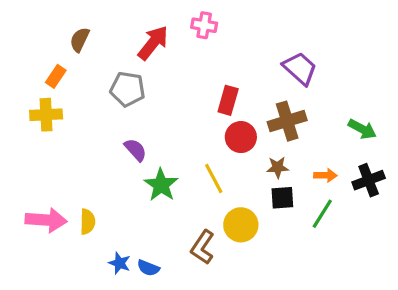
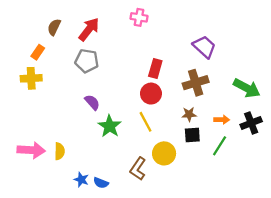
red arrow: (153, 43) -> (89, 29), moved
green arrow: (362, 129) -> (247, 88), size x1.4
red circle: (241, 137) -> (151, 94), moved

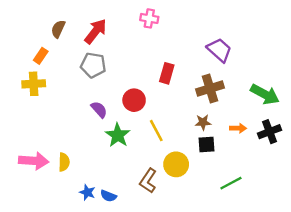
red circle: (151, 94) -> (134, 100), moved
green line: (220, 146) -> (231, 183), moved, turned 30

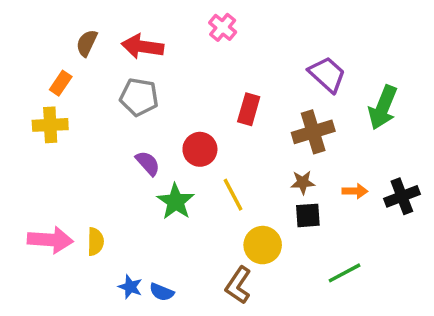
pink cross: (149, 18) -> (223, 27), turned 30
red arrow: (96, 31) -> (142, 47), turned -120
green arrow: (265, 94) -> (383, 108), moved, turned 84
brown L-shape: (148, 181) -> (238, 285), moved

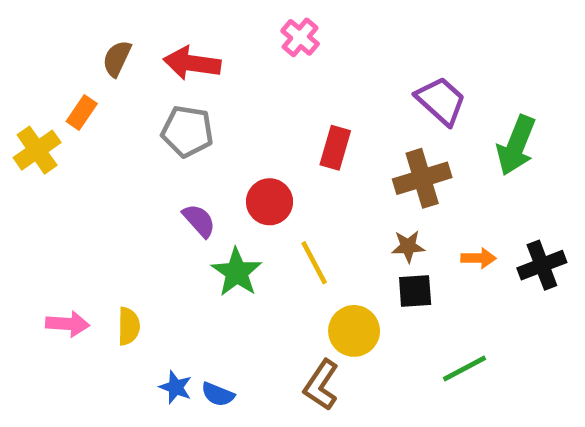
yellow cross: (50, 125) -> (37, 150), moved, turned -32
pink arrow: (50, 240) -> (68, 324), size x0.7

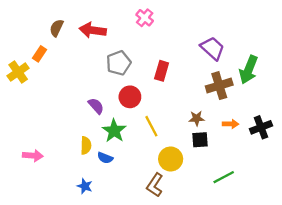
gray pentagon: (187, 131) -> (119, 63), moved, turned -30
brown cross: (422, 178) -> (219, 86), moved
yellow semicircle: (129, 326) -> (86, 145), moved
blue semicircle: (218, 394) -> (105, 158), moved

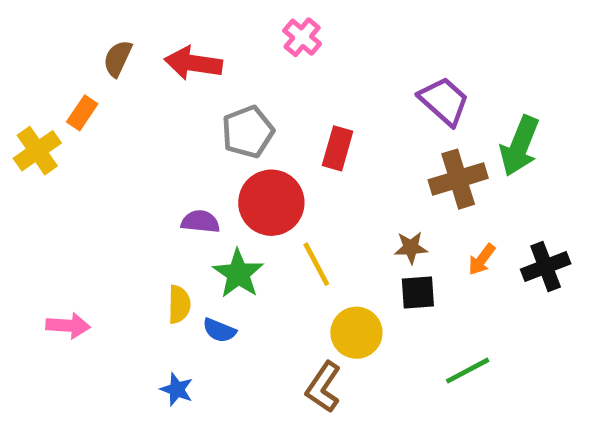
red circle: (130, 97) -> (271, 203), size x1.4
purple semicircle: (96, 106) -> (200, 222), turned -42
orange arrow: (230, 124) -> (482, 259), turned 126

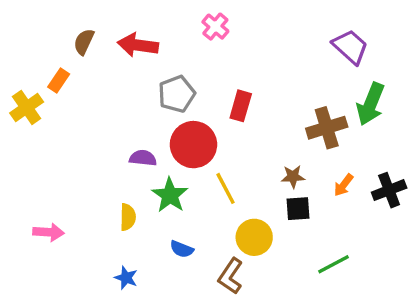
purple trapezoid: (444, 101) -> (350, 47), moved
blue semicircle: (219, 330) -> (182, 249), moved

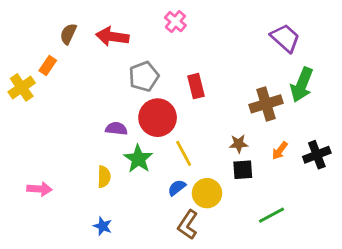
red rectangle: (241, 106) -> (196, 86), turned -30
blue semicircle: (182, 249) -> (177, 188), moved, turned 120

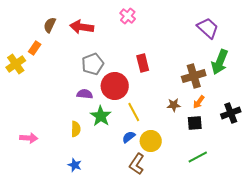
gray pentagon: (144, 76) -> (93, 64), moved
orange arrow: (280, 151) -> (199, 102), moved
black square: (243, 170) -> (195, 123), moved

